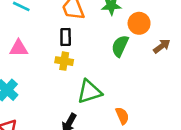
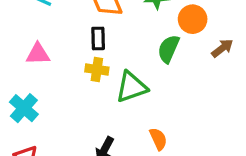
green triangle: (89, 92) -> (131, 87), moved
orange semicircle: (122, 116) -> (158, 139), moved

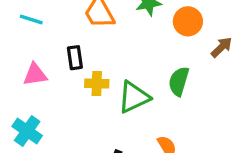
black rectangle: (98, 38) -> (75, 58), moved
green semicircle: (168, 49) -> (179, 81), moved

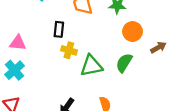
orange circle: (188, 21) -> (133, 31), moved
pink triangle: (35, 75) -> (18, 43), moved

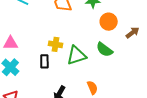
black rectangle: (59, 29) -> (44, 61), moved
green semicircle: (124, 63) -> (104, 50), turned -78

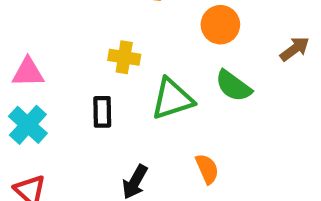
orange circle: (109, 22) -> (220, 25), moved
yellow cross: (55, 44) -> (124, 57), moved

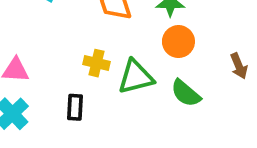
brown arrow: (295, 49) -> (239, 66), turned 100
green triangle: (172, 99) -> (136, 77), moved

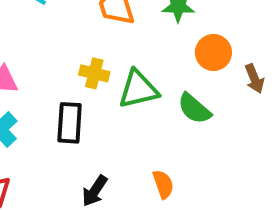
orange circle: (178, 42) -> (213, 53), moved
black rectangle: (75, 107) -> (70, 123), size x1.4

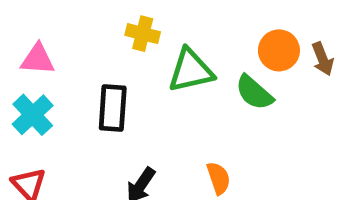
orange circle: (213, 53) -> (279, 50), moved
yellow cross: (94, 73) -> (143, 34), moved

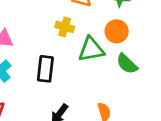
orange circle: (279, 50) -> (117, 31), moved

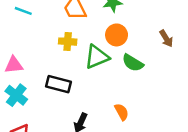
black rectangle: (45, 69) -> (58, 84), turned -70

